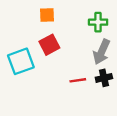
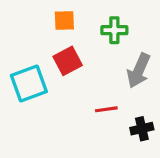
green cross: (98, 22) -> (114, 30), moved
black cross: (104, 78) -> (142, 129), moved

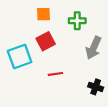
red line: (106, 109) -> (55, 74), moved
black cross: (142, 129) -> (96, 87), turned 32

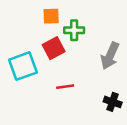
green cross: (77, 21) -> (74, 30), moved

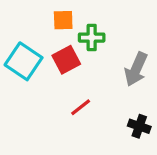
cyan square: (23, 66) -> (24, 61), moved, turned -36
red line: (65, 87) -> (81, 107), turned -30

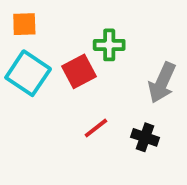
orange square: (63, 20) -> (24, 24), moved
black cross: (139, 126) -> (145, 137), moved

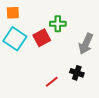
red line: (96, 128) -> (52, 82), moved

